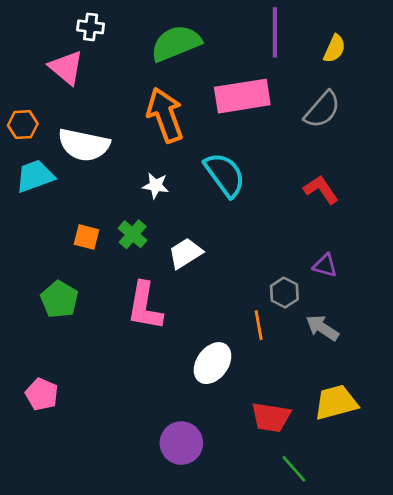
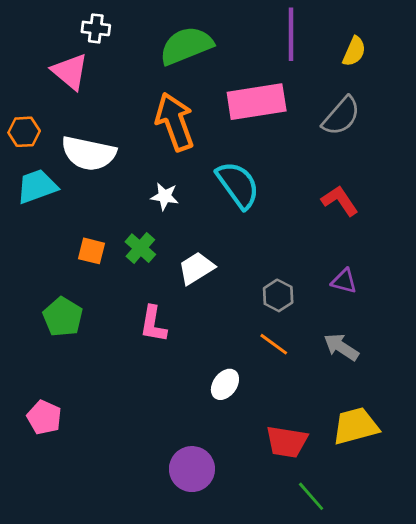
gray hexagon: (284, 293) -> (278, 295), moved
pink L-shape: (145, 306) -> (153, 324), size x0.7
orange line: (259, 325) -> (274, 344), turned -44
white ellipse: (213, 363) -> (225, 384), size x0.7

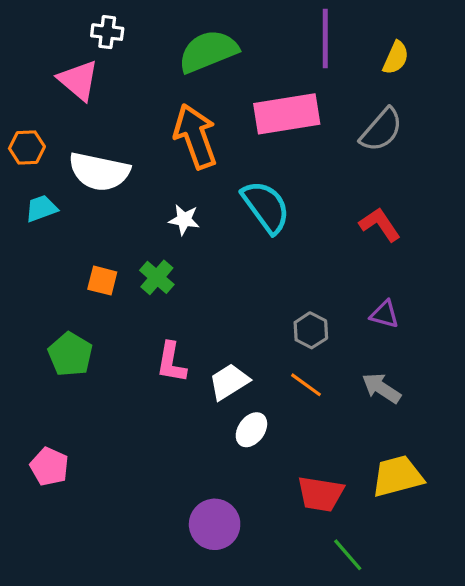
cyan trapezoid: (37, 186) -> (41, 208), size x0.7
white trapezoid: (196, 268) -> (229, 382), moved

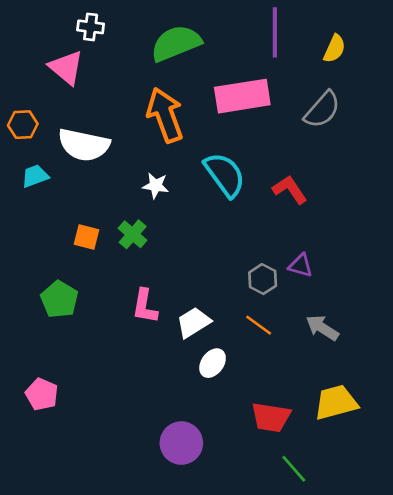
red L-shape: (380, 224) -> (290, 190), moved
purple triangle: (385, 314) -> (301, 265), moved

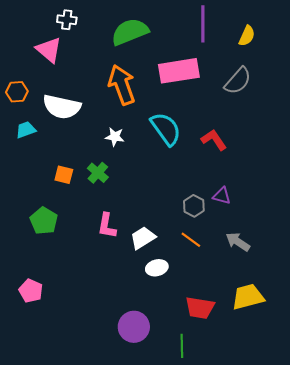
white ellipse: (213, 363) -> (157, 268), turned 40
green line: (294, 469) -> (182, 346), moved, turned 40

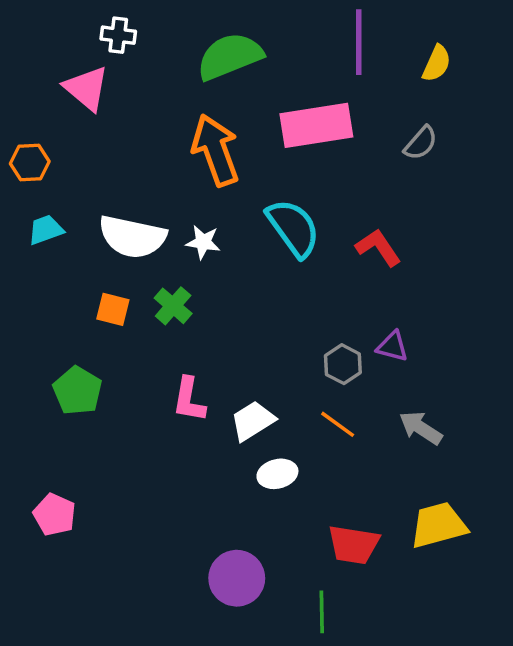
gray semicircle: (238, 81) -> (421, 143), size x0.7
white semicircle: (62, 107) -> (132, 237), moved

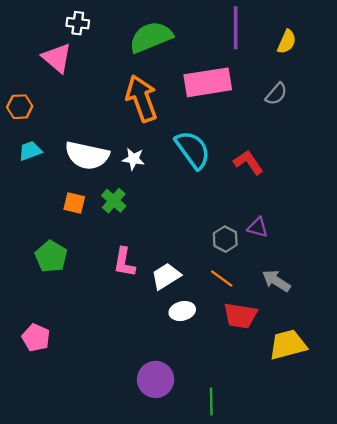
red trapezoid: (353, 545) -> (240, 316), moved

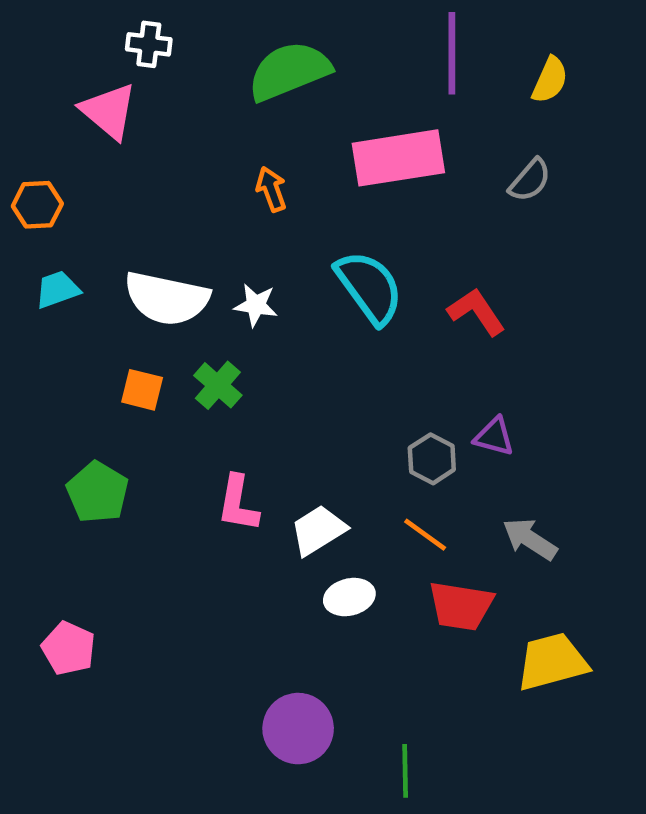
orange arrow: (142, 99) -> (271, 189), size x0.5

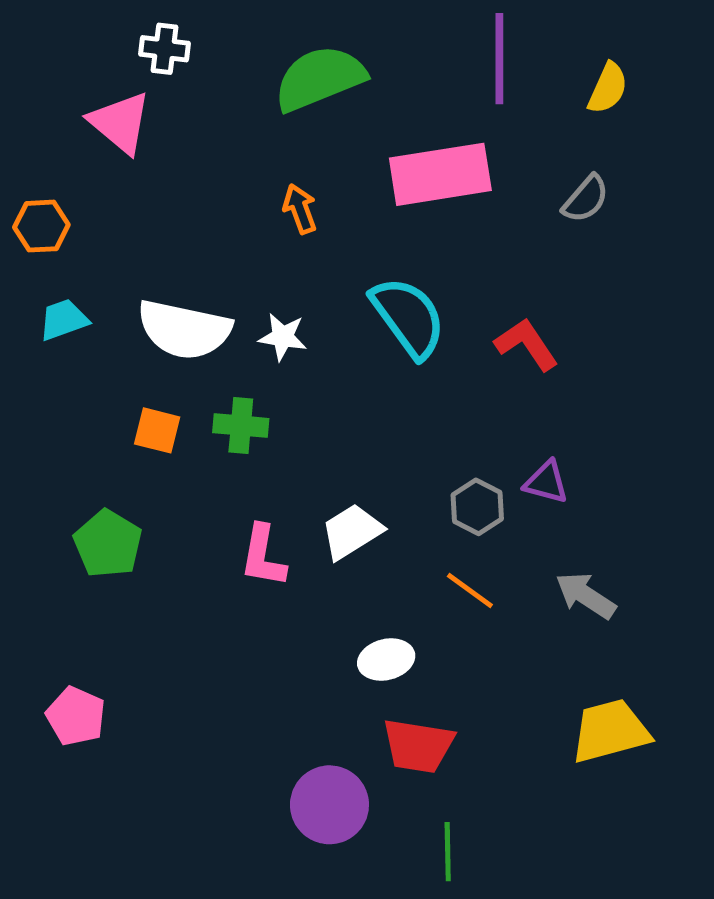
green cross: (218, 385) -> (241, 426), turned -36
white trapezoid: (318, 530) -> (352, 531), moved
red trapezoid: (461, 606) -> (418, 746), moved

